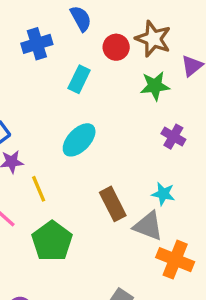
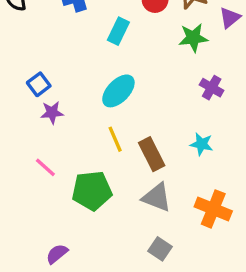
yellow line: (39, 189) -> (115, 139), moved
gray triangle: (148, 226) -> (157, 197), moved
green pentagon: (52, 241) -> (92, 191), turned 30

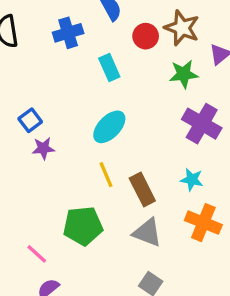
cyan rectangle: (118, 31) -> (109, 67), turned -50
purple cross: (212, 88) -> (202, 124), size x1.6
pink line: (45, 167) -> (37, 254), moved
orange cross: (213, 209) -> (203, 223), moved

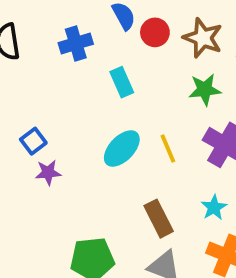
red circle: (146, 36) -> (155, 32), moved
yellow line: (106, 175) -> (168, 149), moved
cyan star: (192, 180) -> (214, 207), turned 30

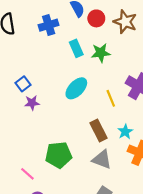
green star: (205, 90) -> (101, 53), moved
yellow line: (168, 149) -> (111, 98), moved
cyan star: (214, 207) -> (125, 132), moved

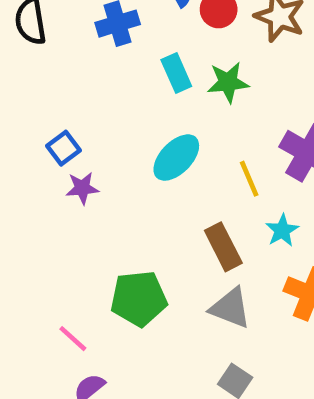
cyan star: (125, 132) -> (282, 230), moved

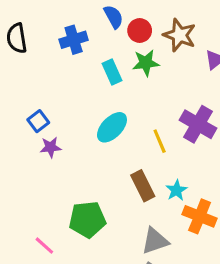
green star: (228, 82) -> (146, 63), moved
cyan star: (282, 230) -> (176, 190), moved
gray triangle: (230, 308) -> (155, 241), moved, turned -40

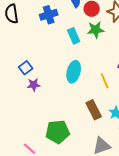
cyan ellipse: (112, 127) -> (74, 72), turned -30

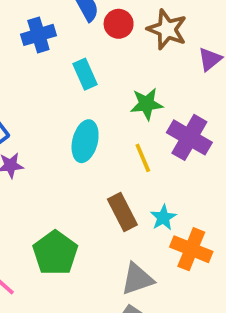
green star: (96, 30) -> (147, 104), moved
green pentagon: (58, 132) -> (55, 253), turned -30

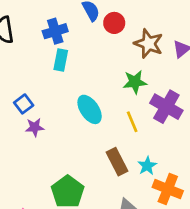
brown star: (167, 29) -> (149, 44), moved
cyan rectangle: (85, 74) -> (61, 60), moved, turned 35
cyan ellipse: (85, 141) -> (90, 109), turned -48

